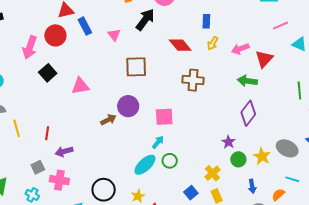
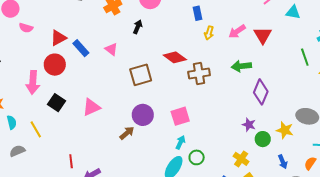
black arrow: (145, 20) -> (138, 27), size x0.6
red diamond: (180, 45) -> (175, 57), moved
green arrow: (247, 81) -> (241, 66), moved
yellow line: (17, 128) -> (36, 129), moved

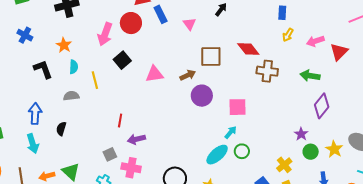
brown arrow: (127, 133) -> (188, 75), moved

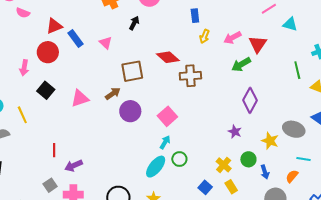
pink arrow: (105, 34) -> (24, 68), size x0.7
green arrow: (310, 76) -> (241, 64), moved, turned -30
pink square: (237, 107) -> (167, 116), turned -30
green circle: (311, 152) -> (248, 159), moved

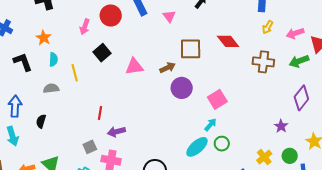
brown cross: (190, 76) -> (263, 62), moved

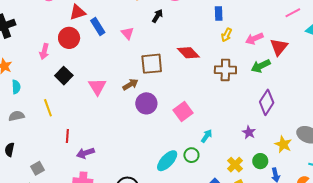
pink triangle: (134, 67) -> (97, 87), turned -48
yellow line: (75, 73) -> (48, 108), moved
cyan arrow: (210, 125) -> (207, 136), moved
gray square: (90, 147) -> (37, 168), moved

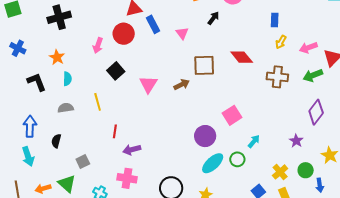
purple circle: (146, 103) -> (205, 136), moved

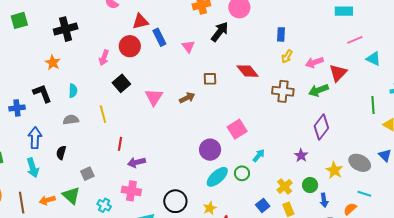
black arrow: (213, 18) -> (220, 32), size x1.5
blue cross: (18, 48) -> (17, 108), moved, turned -35
orange star: (57, 57) -> (53, 63), moved
brown square: (204, 65) -> (210, 79), size x0.6

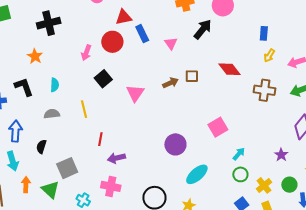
brown arrow: (187, 98) -> (170, 83), moved
purple circle: (210, 150) -> (175, 144), moved
green circle: (242, 173) -> (240, 174), moved
gray square: (87, 174) -> (67, 168), size x1.5
orange arrow: (47, 200) -> (26, 185), moved, turned 105

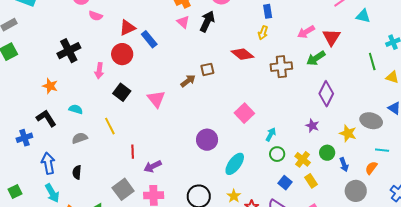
black cross: (49, 23) -> (69, 51), moved
pink triangle: (171, 43) -> (183, 22), moved
yellow arrow: (269, 56) -> (263, 33), moved
cyan semicircle: (55, 85) -> (76, 109), turned -64
gray square: (67, 168) -> (123, 189), moved

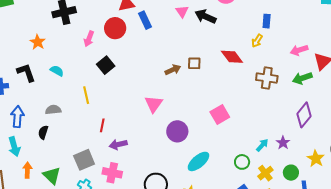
black arrow: (207, 21) -> (205, 17), turned -105
pink triangle: (156, 99) -> (154, 104), moved
cyan arrow: (271, 134) -> (262, 145), moved
gray semicircle: (80, 138) -> (53, 110), moved

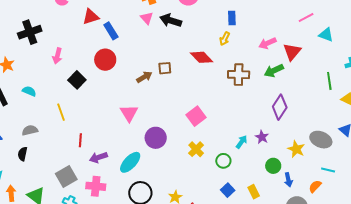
red circle: (115, 28) -> (105, 60), moved
cyan ellipse: (198, 161) -> (130, 162), moved
yellow cross: (265, 173) -> (196, 149), moved

